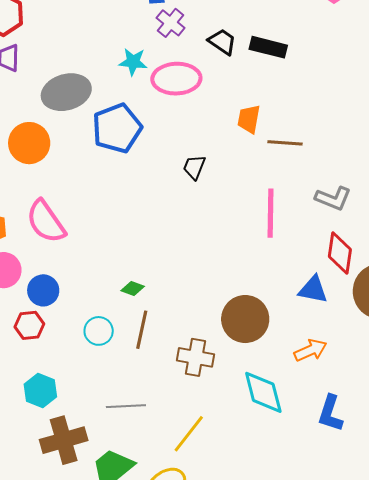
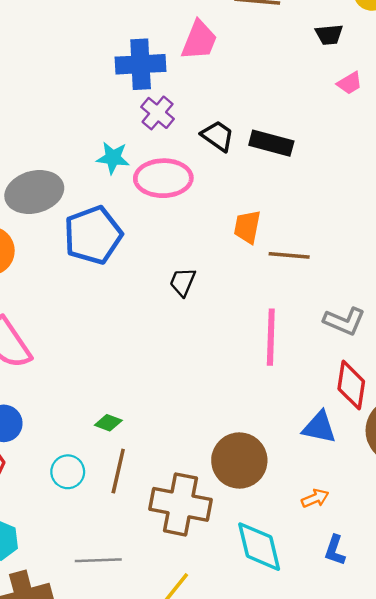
orange arrow: (311, 350) -> (315, 498), size x0.7
brown cross: (196, 357) -> (181, 504), size x1.4
blue L-shape: (330, 413) -> (335, 550), moved, size x0.7

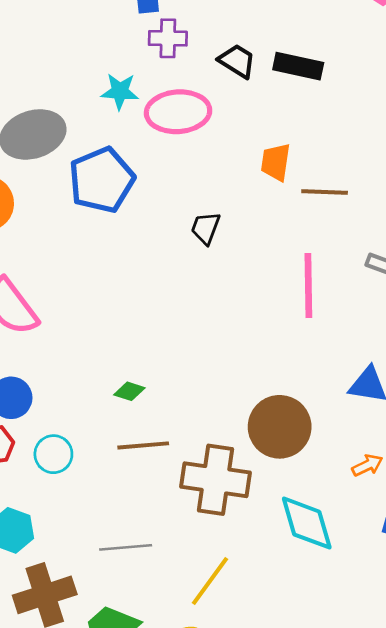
purple cross: (158, 113) -> (168, 38), turned -36
brown line: (118, 471) -> (143, 445), turned 75
cyan circle: (68, 472) -> (53, 454), moved

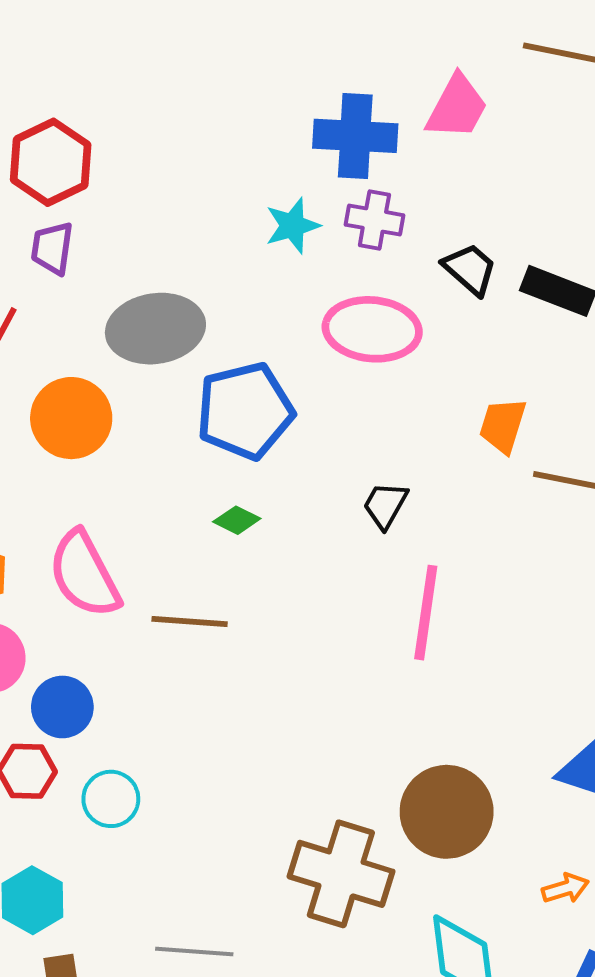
cyan star: (120, 91) -> (292, 226), moved, turned -30
pink line: (308, 286) -> (426, 613), moved
green diamond: (129, 391) -> (237, 520), moved
brown line: (143, 445) -> (190, 622), moved

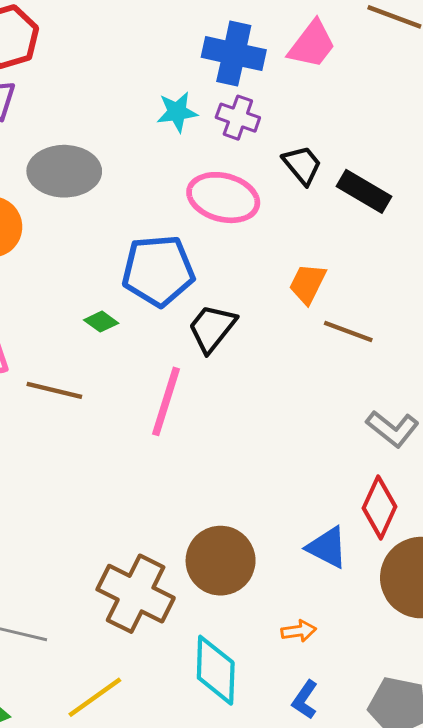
blue pentagon: (245, 411) -> (158, 271), moved
black trapezoid: (385, 505) -> (212, 328), size x1.4
pink line: (426, 613) -> (166, 401), moved

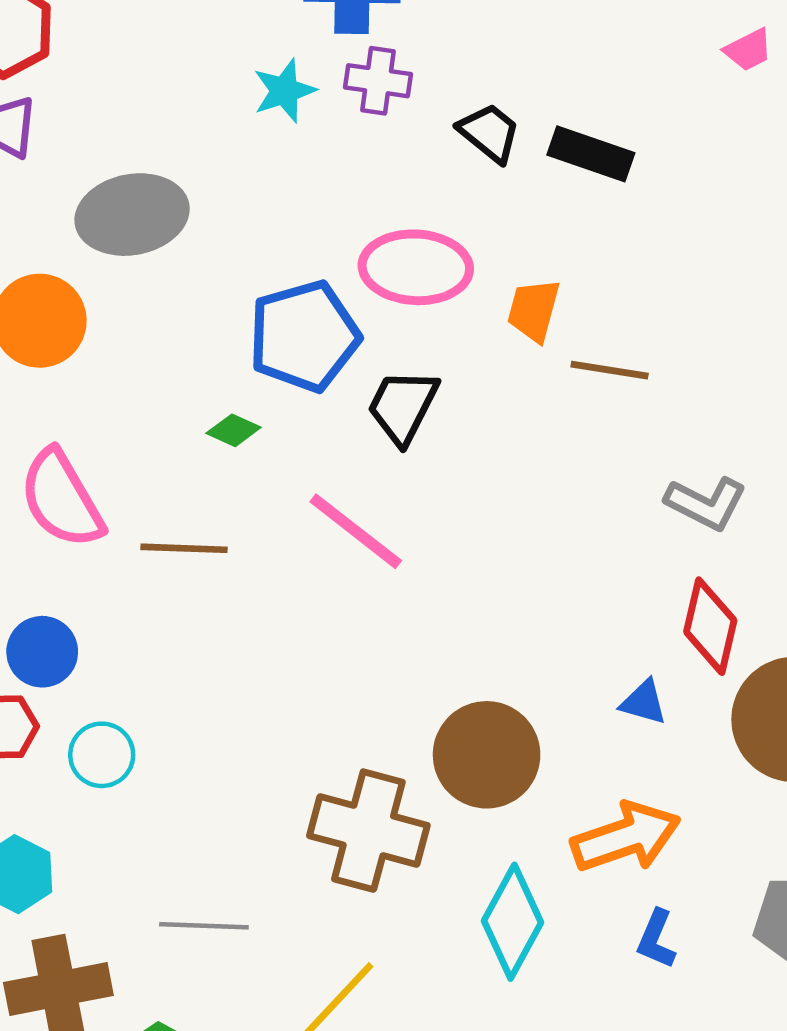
pink ellipse: (223, 198) -> (416, 267), moved
pink line: (166, 401) -> (356, 531), turned -58
blue triangle: (327, 547) -> (644, 702), size x0.7
orange arrow: (299, 631) -> (626, 837), size x2.0
cyan diamond: (216, 670) -> (513, 922), turned 38

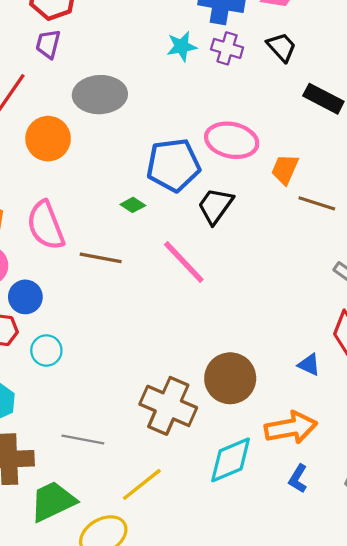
black trapezoid: (489, 133) -> (282, 47), moved
cyan diamond: (513, 922) -> (231, 460), turned 30

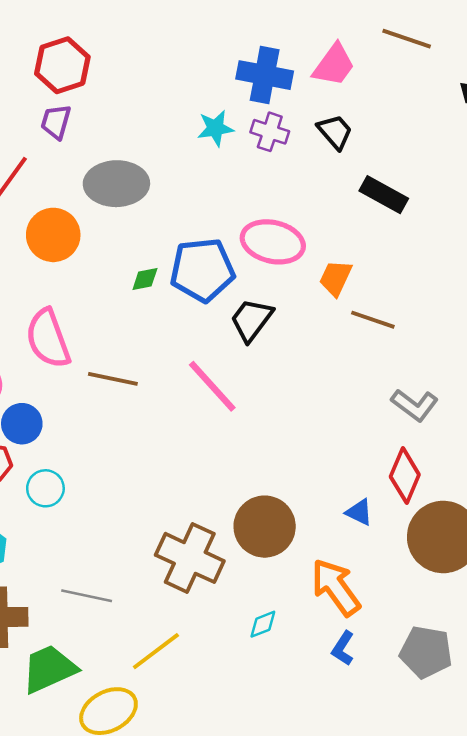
green diamond: (133, 205) -> (145, 279), moved, turned -45
orange arrow: (291, 428) -> (336, 587), turned -117
cyan diamond: (231, 460) -> (263, 624), size x0.5

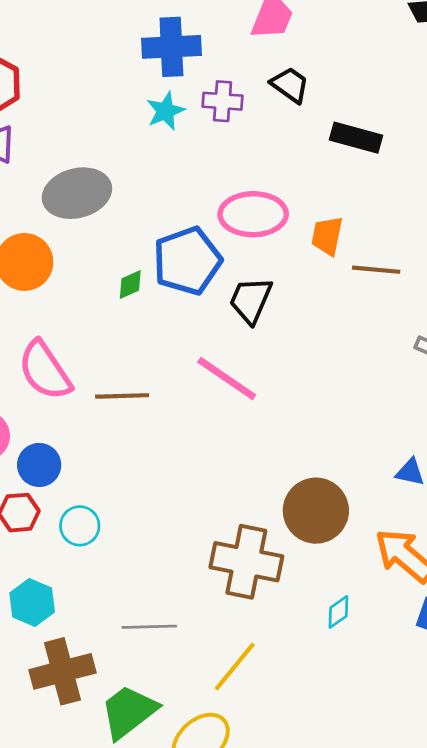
blue cross: (265, 75) -> (171, 47), moved

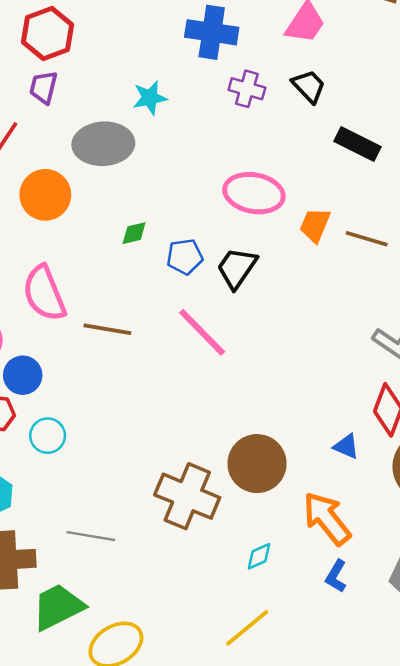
cyan star: (165, 111) -> (150, 98), moved
blue pentagon: (187, 261) -> (185, 257), moved, size x0.6
brown line: (376, 270) -> (367, 239), moved
yellow line: (235, 667) -> (247, 628), moved

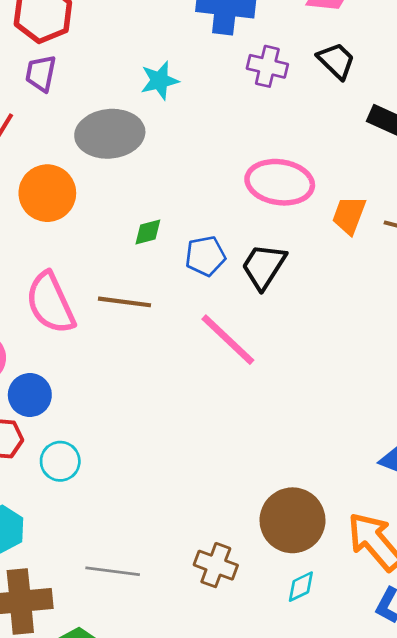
brown line: (107, 329) -> (124, 302), moved
brown circle: (257, 464) -> (293, 520), moved
brown cross: (187, 496) -> (216, 565), moved, size x0.6

